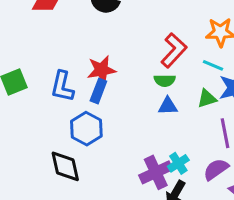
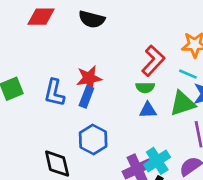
green triangle: (207, 99) -> (183, 103), size x1.5
blue hexagon: (86, 129) -> (93, 140), moved
cyan cross: (178, 163) -> (157, 161), size x1.4

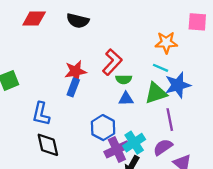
red L-shape: (153, 61) -> (112, 62), moved
blue L-shape: (54, 93) -> (41, 114), moved
blue hexagon: (93, 140) -> (103, 128), moved

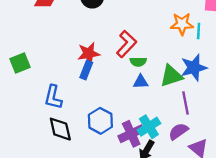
cyan line: (161, 68) -> (199, 31), moved, turned 70
blue hexagon: (103, 128) -> (100, 121), moved

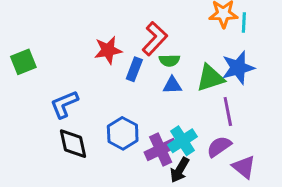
blue rectangle: (86, 70) -> (134, 69), moved
blue L-shape: (53, 97) -> (64, 104), turned 55

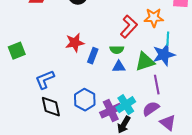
cyan line: (244, 22) -> (168, 39), moved
red L-shape: (155, 39) -> (129, 27), moved

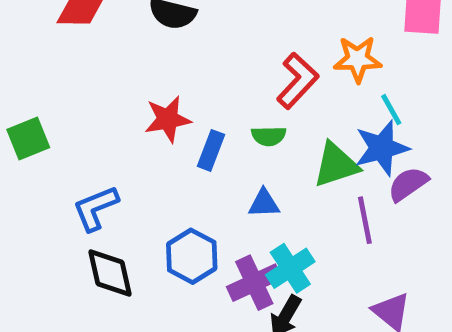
cyan line: (168, 39) -> (391, 110), turned -32
blue triangle: (119, 67) -> (264, 203), moved
purple semicircle: (151, 109) -> (408, 184), moved

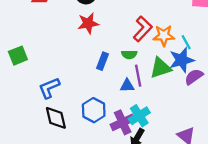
orange star: (358, 59) -> (164, 36), moved
red star: (168, 119) -> (88, 23), moved
purple line: (365, 220) -> (138, 76), moved

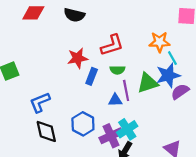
red star: (88, 23) -> (78, 58), moved
red L-shape: (143, 29) -> (112, 45), moved, turned 30
orange star: (164, 36) -> (160, 42), moved

